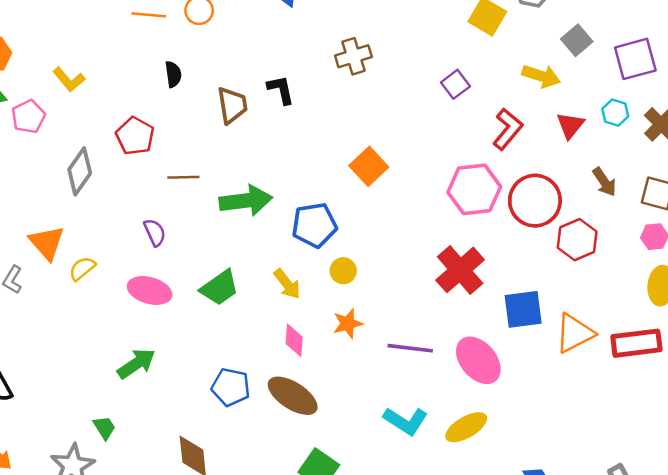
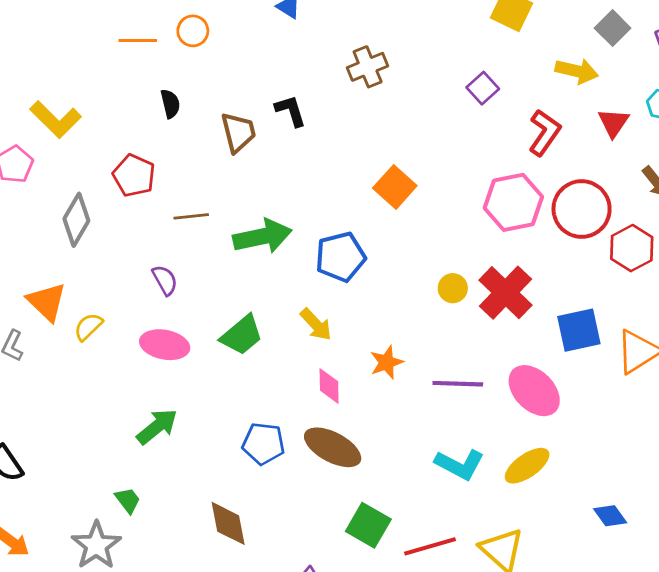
yellow L-shape: (69, 79) -> (56, 119), size x1.4
yellow circle: (343, 271) -> (453, 288), moved

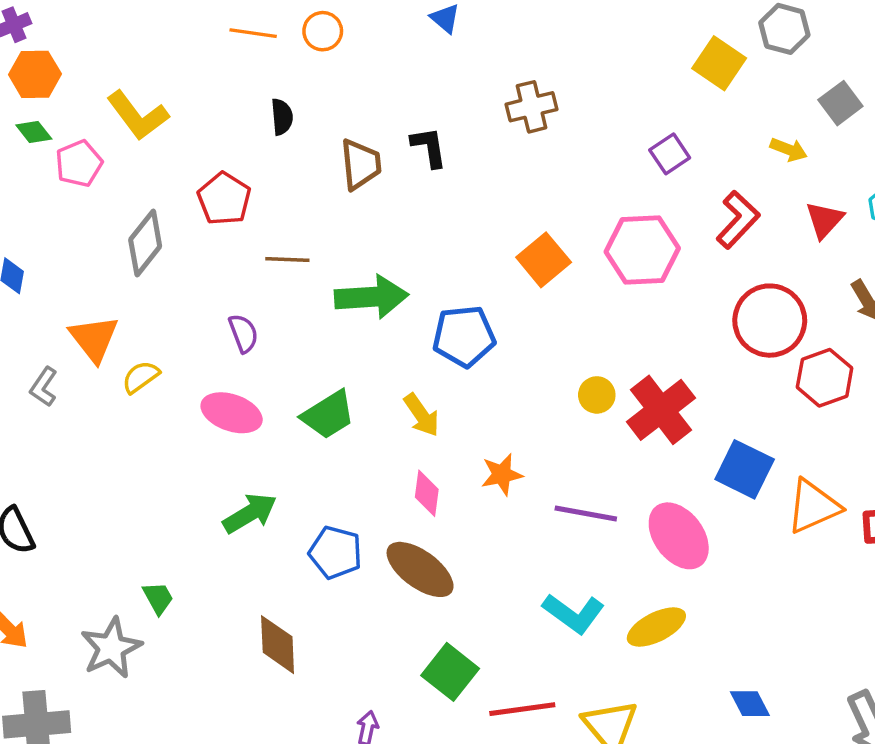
yellow arrow: (577, 71) -> (789, 150), size x0.7
pink hexagon: (513, 202) -> (642, 250), moved
blue square: (579, 330) -> (745, 469), turned 30
green arrow: (157, 427) -> (250, 513), moved

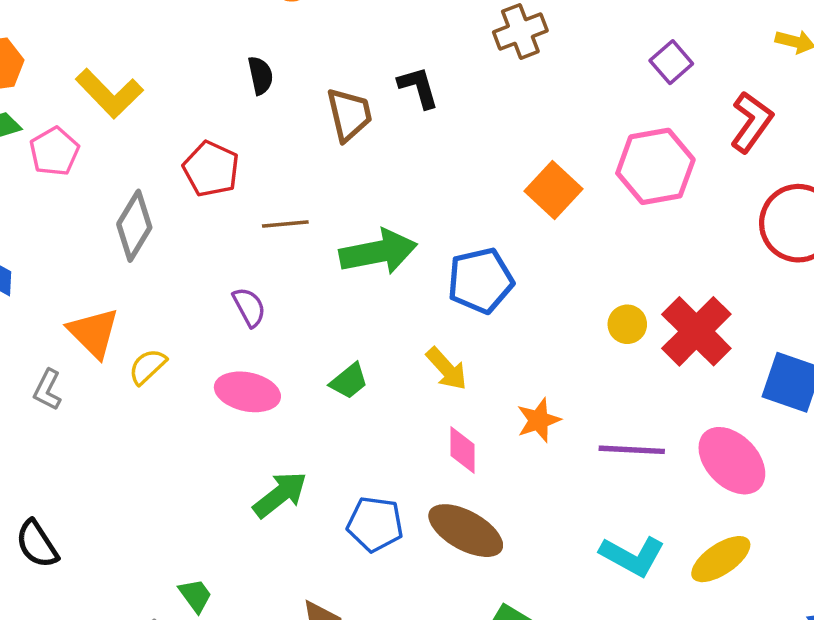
green trapezoid: (328, 415) -> (349, 381), size x0.7

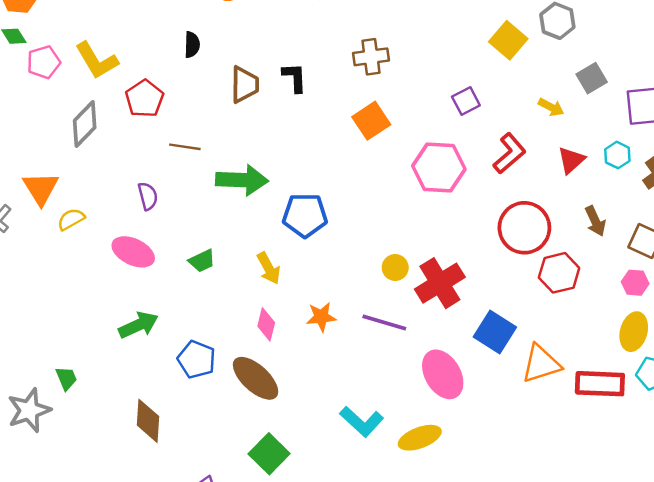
yellow L-shape: (109, 93) -> (97, 60), moved
orange square: (554, 190) -> (371, 121), moved
purple line: (632, 450) -> (384, 323), moved

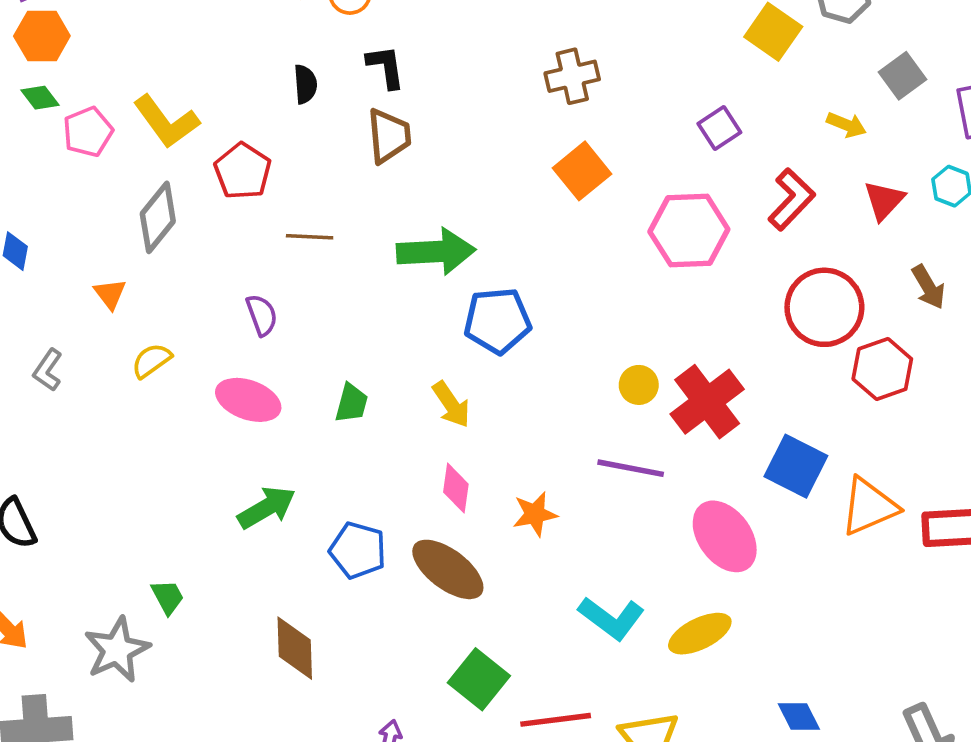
black L-shape: (295, 78) -> (386, 67), moved
green arrow: (242, 180) -> (436, 252), moved
orange triangle: (41, 188) -> (110, 294), moved, size x0.6
green trapezoid: (202, 261) -> (352, 403), turned -44
orange star: (321, 317) -> (535, 514), moved

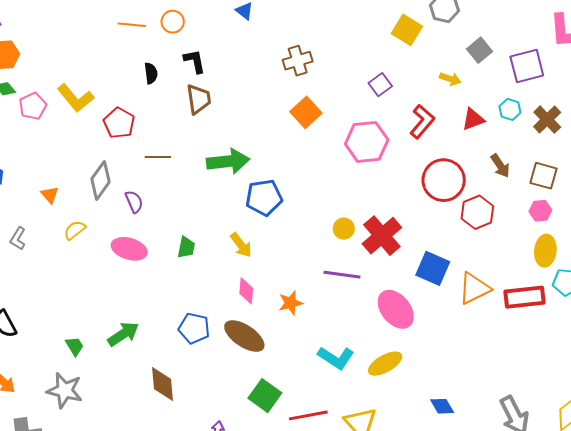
red triangle: (884, 200) -> (473, 119), turned 30
gray diamond: (158, 217) -> (101, 180), moved
green arrow: (267, 507) -> (123, 334), moved
green trapezoid: (168, 597) -> (75, 346), moved
gray star: (117, 650) -> (65, 390), turned -30

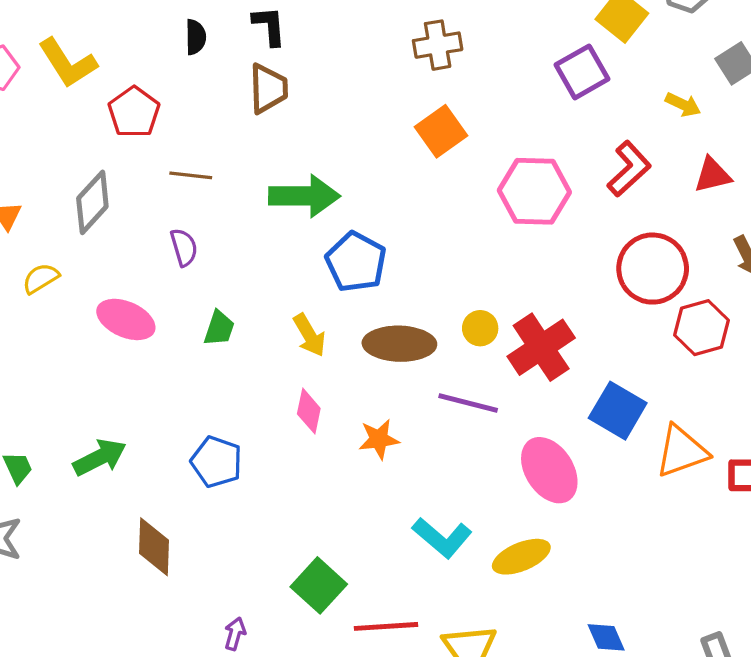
purple square: (380, 85) -> (582, 72), moved, size x1.4
blue pentagon: (264, 197) -> (356, 262), turned 30
purple semicircle: (134, 202) -> (184, 247), moved
brown ellipse: (244, 336) -> (399, 344), moved, turned -39

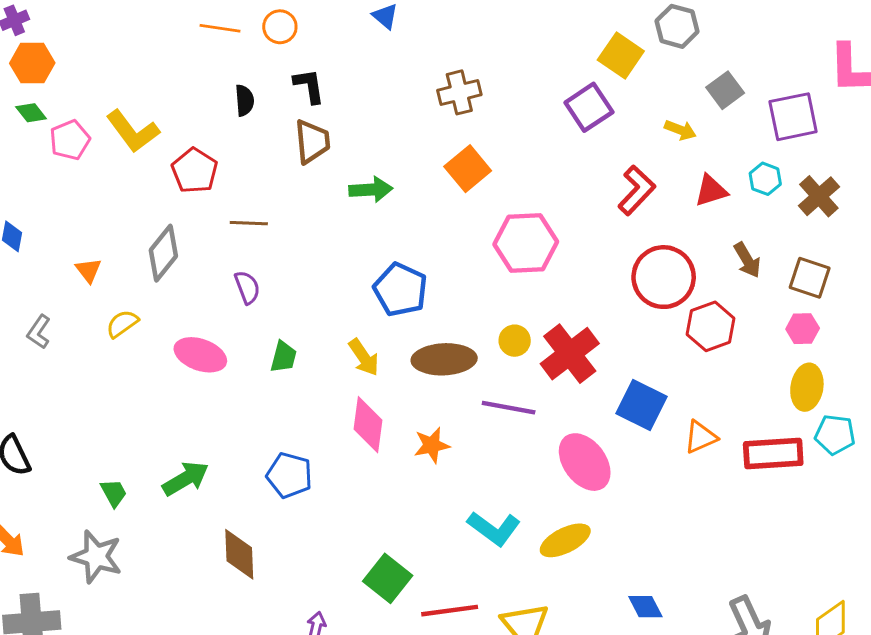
pink hexagon: (534, 191) -> (526, 243), moved
green arrow: (304, 196) -> (371, 190), moved, size x0.7
pink diamond: (309, 411) -> (368, 425), size x1.4
orange triangle: (682, 451) -> (701, 437), size x0.7

